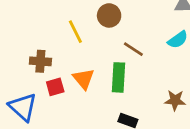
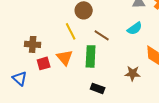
yellow line: (75, 32) -> (71, 31), moved
blue triangle: (23, 107) -> (20, 78), size x0.7

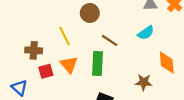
yellow line: (71, 31) -> (65, 36), moved

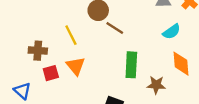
cyan semicircle: (146, 33) -> (172, 32), moved
brown line: (110, 40) -> (115, 28), moved
green rectangle: (97, 64) -> (131, 65), moved

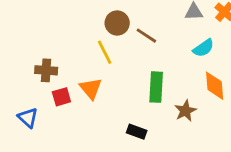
brown line: (115, 28) -> (146, 36), moved
yellow line: (71, 35) -> (105, 52), moved
brown star: (156, 85) -> (185, 111), turned -30

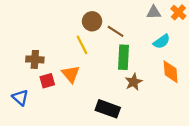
green rectangle: (156, 87) -> (123, 57), moved
brown star: (185, 111) -> (134, 82), moved
black rectangle: (137, 132) -> (108, 109), size x1.5

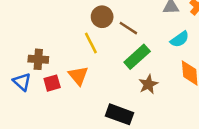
green rectangle: (123, 57) -> (137, 57), turned 45
blue triangle: (20, 98) -> (22, 82), moved

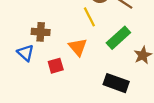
green rectangle: (137, 57) -> (118, 38), moved
red square: (52, 83) -> (56, 66), moved

